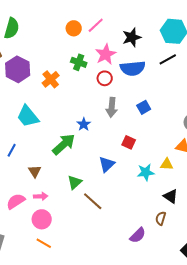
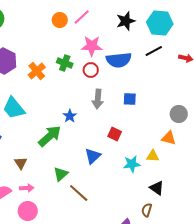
black star: (132, 37) -> (126, 21), moved
pink star: (106, 54) -> (92, 46), turned 30
green cross: (79, 62) -> (65, 63), moved
blue square: (144, 107) -> (130, 99), turned 32

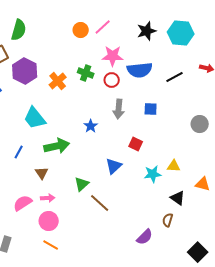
black line: (154, 51) -> (175, 77), moved
green arrow: (50, 136) -> (57, 146), moved, turned 30
orange triangle: (169, 138) -> (203, 184), moved

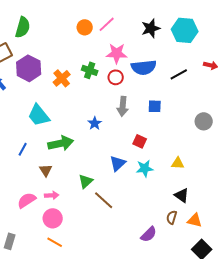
cyan star: (153, 174) -> (145, 168), moved
orange triangle: (203, 184) -> (195, 220), moved

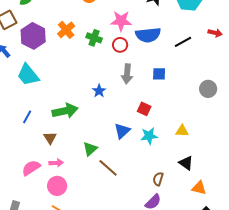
orange cross: (62, 78) -> (66, 30), moved
cyan trapezoid: (39, 115) -> (28, 75), moved
brown semicircle: (172, 217) -> (158, 179), moved

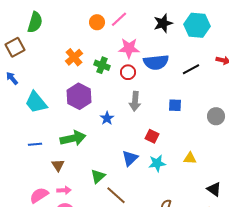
purple hexagon: (33, 36) -> (79, 96), moved
blue square: (159, 74) -> (175, 105), moved
blue line: (27, 117) -> (35, 144), turned 56
black triangle: (186, 163) -> (214, 189), moved

